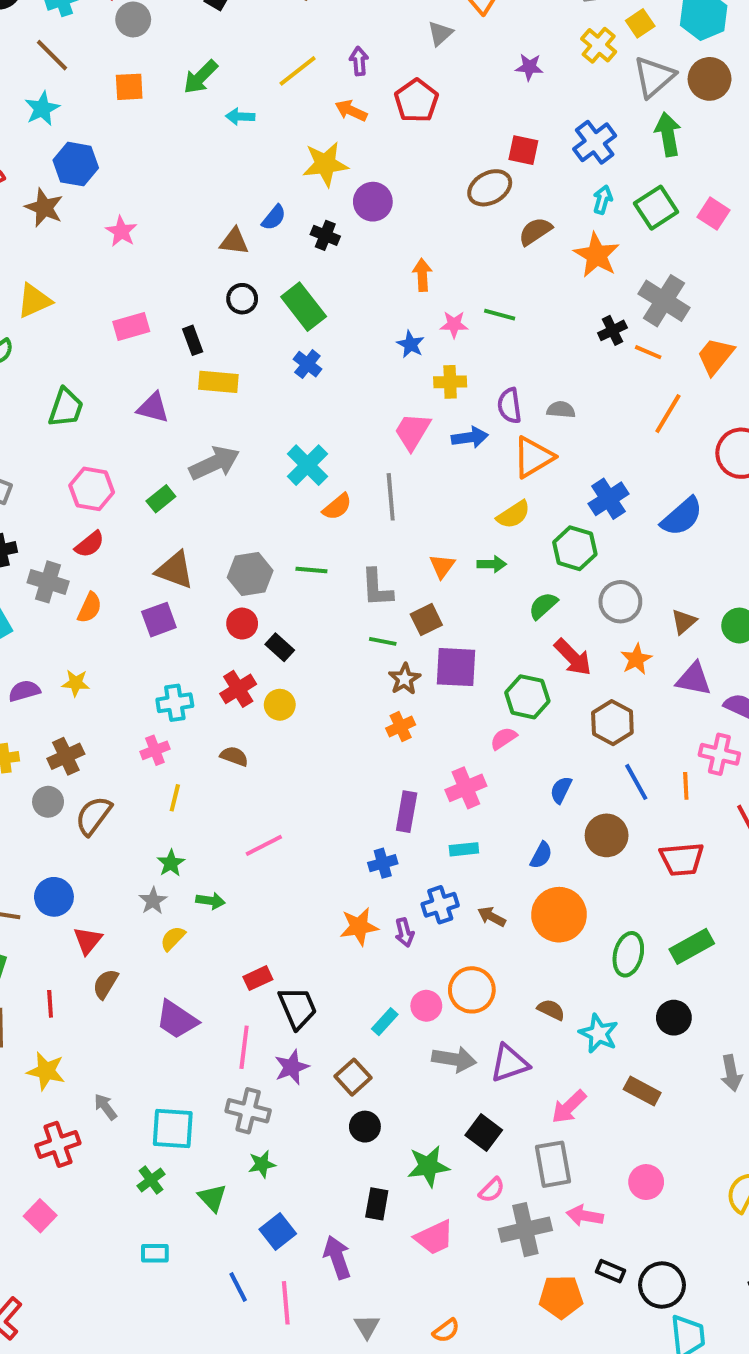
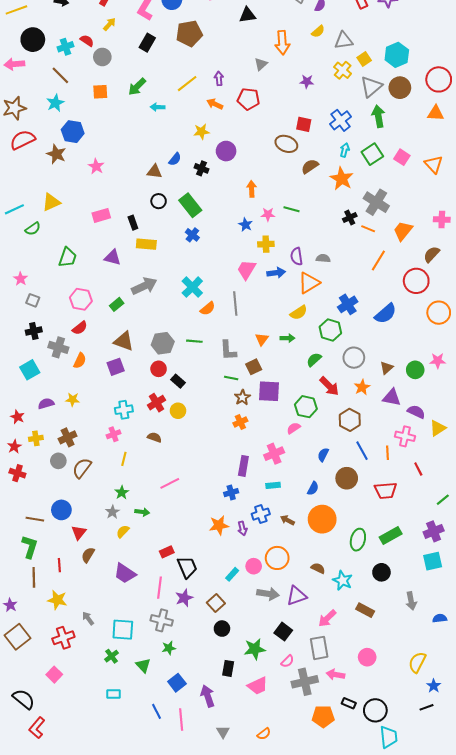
red pentagon: (416, 101) -> (249, 99), turned -30
yellow star: (325, 164) -> (201, 132), size x0.7
brown ellipse: (490, 188) -> (286, 144), turned 50

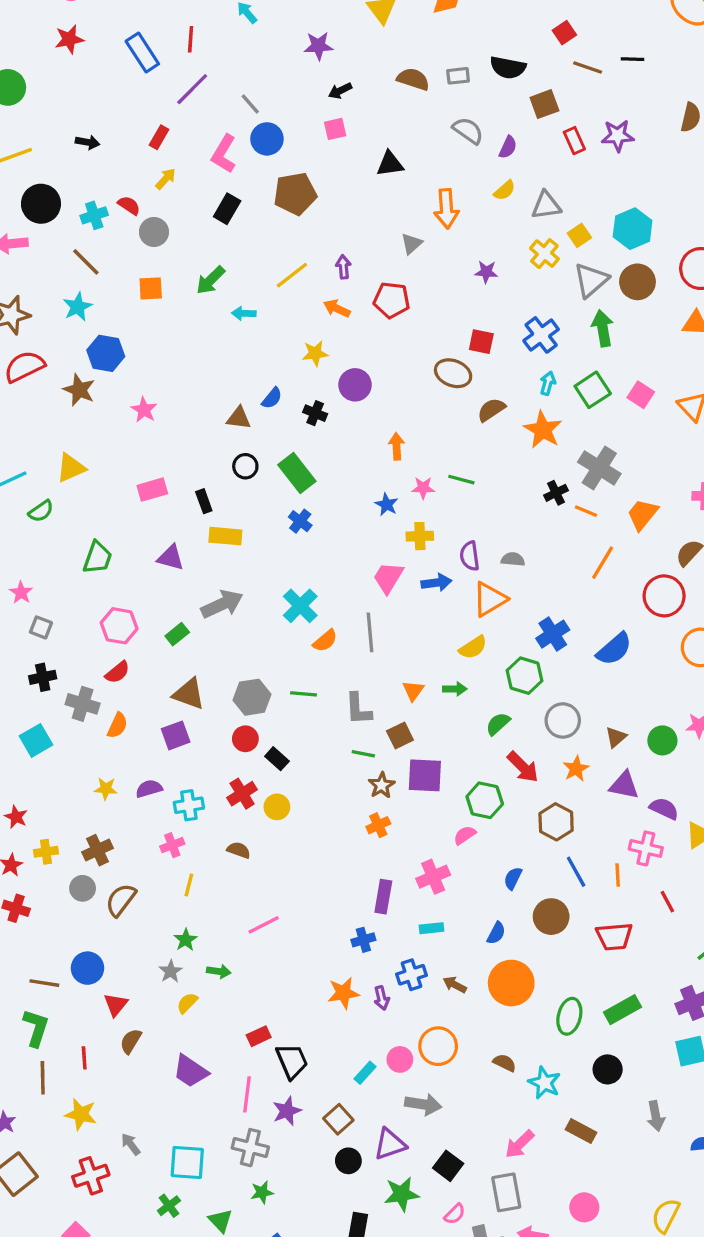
purple semicircle: (46, 404) -> (149, 789), moved
purple triangle: (297, 596) -> (390, 1144), moved

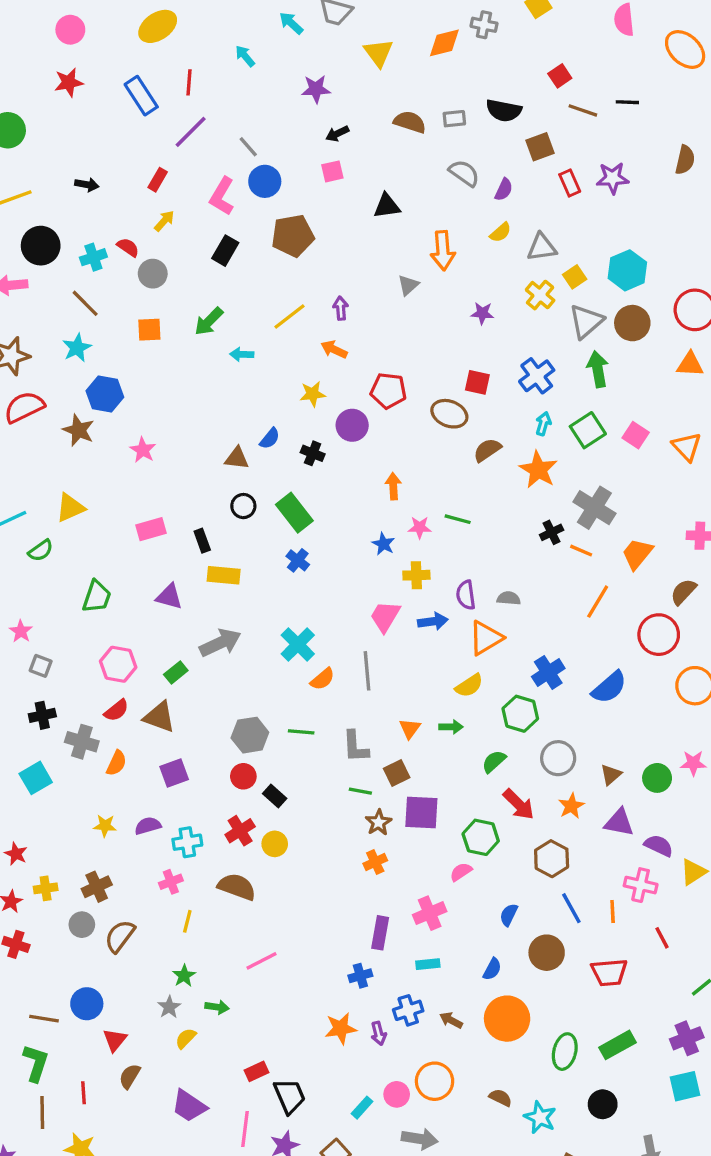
red pentagon: (392, 300) -> (388, 391), moved
brown triangle: (189, 694) -> (159, 717), moved
brown semicircle: (239, 850) -> (237, 887), size x1.6

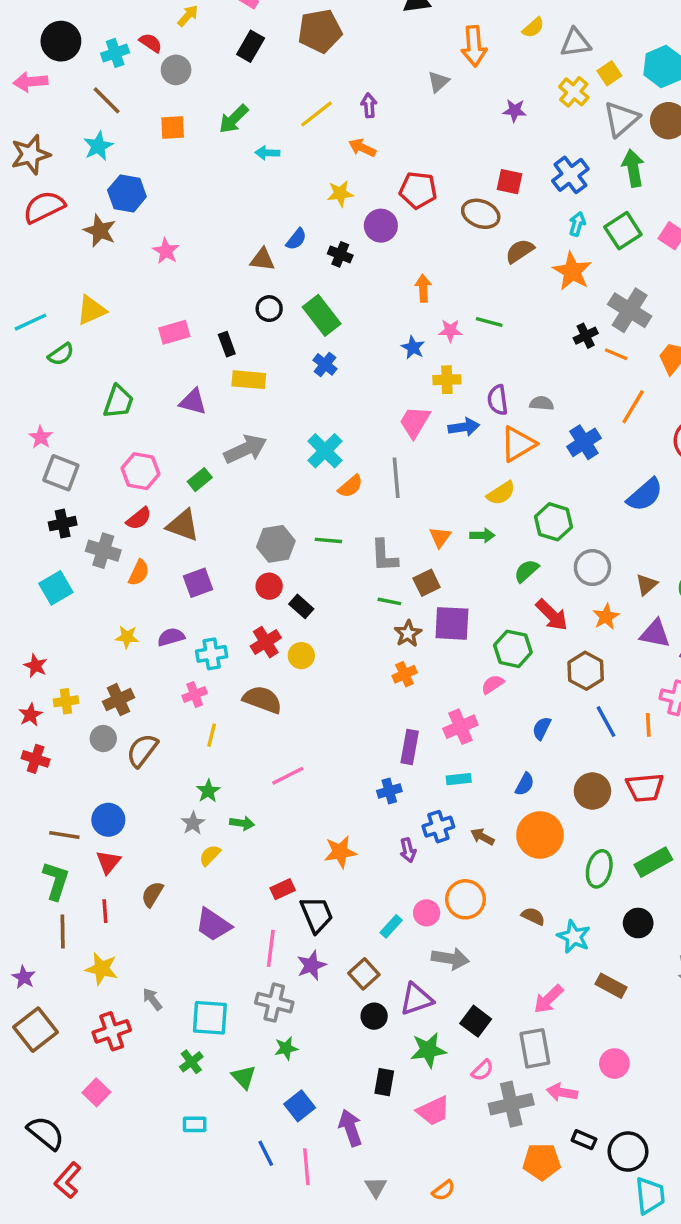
gray square: (41, 666) -> (61, 473), size x1.5
blue cross: (548, 672) -> (584, 442), moved
brown circle: (547, 953) -> (592, 791), moved
orange star: (341, 1028) -> (340, 852), moved
red triangle: (115, 1040) -> (108, 862), moved

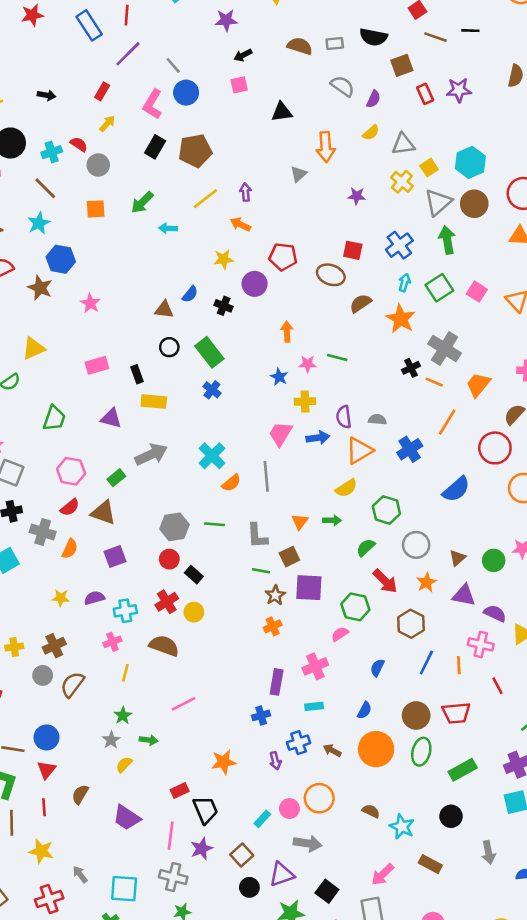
brown pentagon: (320, 31) -> (195, 151), moved
blue line: (606, 722) -> (426, 663), turned 55
green ellipse: (599, 869) -> (421, 752), moved

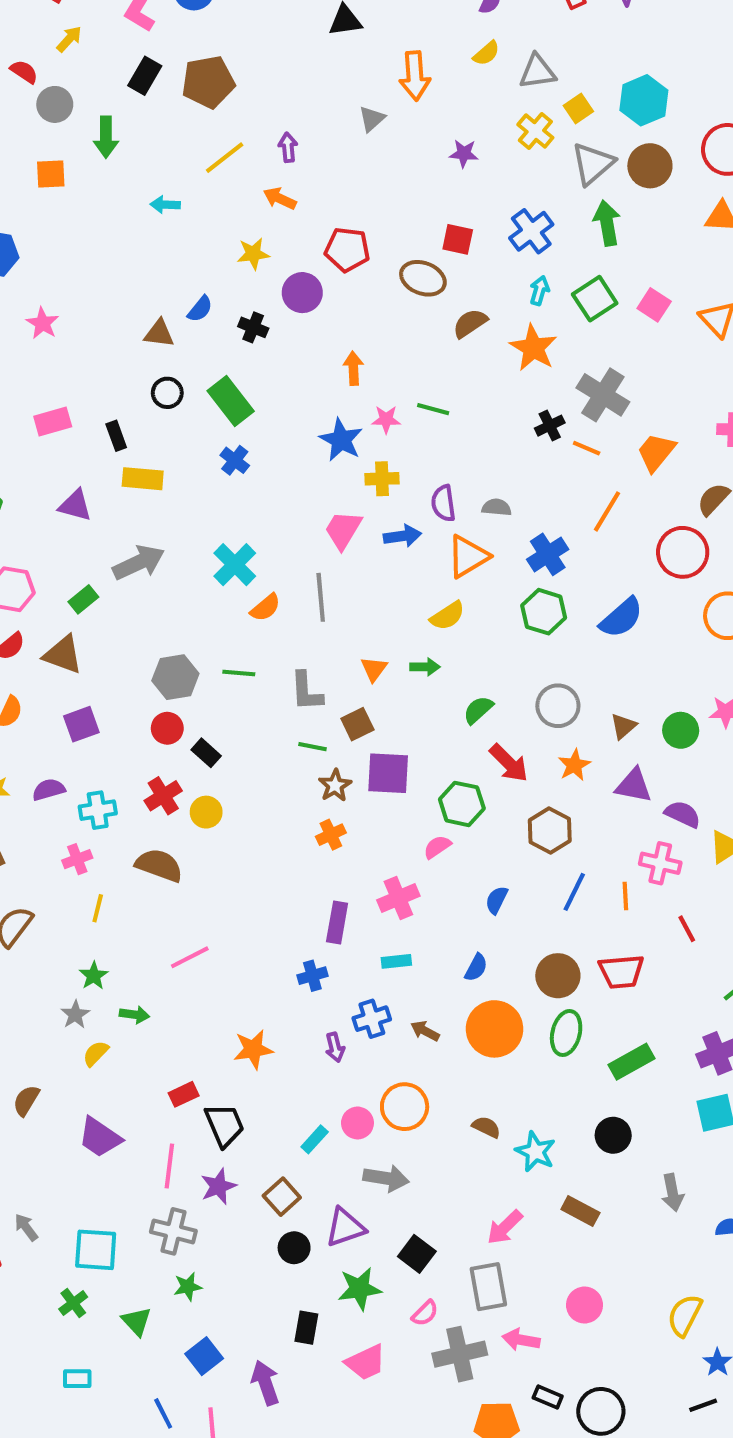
green arrow: (142, 202) -> (106, 137), moved, turned -45
blue star: (279, 377) -> (341, 440), size x1.5
green hexagon: (386, 510) -> (544, 612), moved

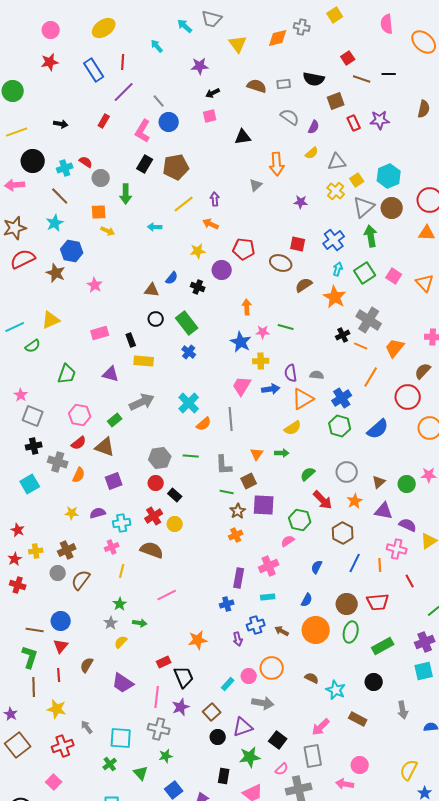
yellow arrow: (69, 39) -> (108, 231), moved, turned 72
pink arrow: (521, 1340) -> (345, 784), moved

